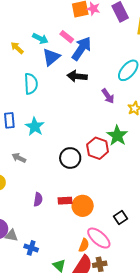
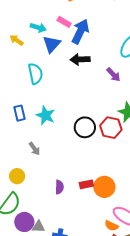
gray arrow: (19, 158) -> (34, 149), turned -144
black circle: (70, 158) -> (85, 127), moved
orange semicircle: (84, 245) -> (111, 226), turned 104

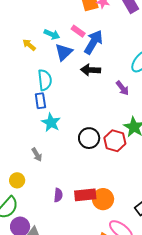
blue rectangle: (19, 113) -> (40, 101), moved
red rectangle: (86, 184) -> (85, 195), size x1.5

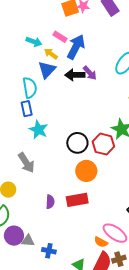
yellow arrow: (29, 45) -> (51, 54), moved
blue triangle: (64, 52) -> (47, 70), moved
purple arrow: (122, 88) -> (90, 73), moved
gray arrow: (37, 155) -> (26, 163), size x1.5
orange circle: (103, 199) -> (86, 171), moved

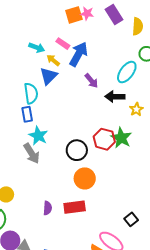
black arrow: (75, 75) -> (115, 97), moved
red hexagon: (103, 144) -> (104, 139), moved
gray arrow: (26, 163) -> (32, 153), moved

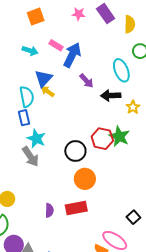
orange square: (74, 15) -> (36, 17), moved
yellow arrow: (53, 60) -> (48, 91), moved
cyan ellipse: (127, 72) -> (121, 70), turned -55

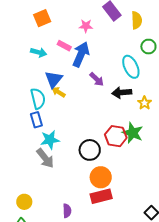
pink star: (79, 14) -> (86, 26), moved
cyan star: (36, 139) -> (50, 140), turned -30
red rectangle: (76, 208) -> (101, 196), moved

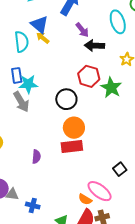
blue triangle: (54, 79) -> (39, 25), turned -36
black arrow: (122, 93) -> (94, 46), moved
blue rectangle: (36, 120) -> (17, 75), moved
red hexagon: (116, 136) -> (89, 76), moved

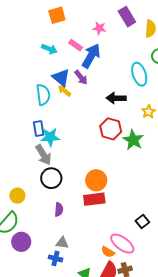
purple arrow: (82, 30) -> (81, 77), moved
black circle: (66, 99) -> (51, 178), moved
gray triangle: (12, 194) -> (62, 243), moved

